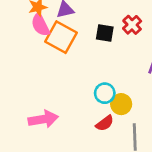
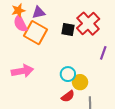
red cross: (132, 25) -> (88, 24), size x1.6
pink arrow: (43, 119) -> (22, 71), moved

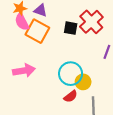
purple triangle: (39, 12) -> (41, 10), turned 32
cyan circle: (68, 74) -> (71, 74), size x1.5

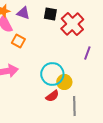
black square: (71, 28) -> (50, 14), moved
orange square: (37, 31) -> (18, 41), moved, size x0.6

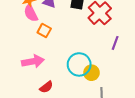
red semicircle: (52, 96) -> (46, 87), moved

